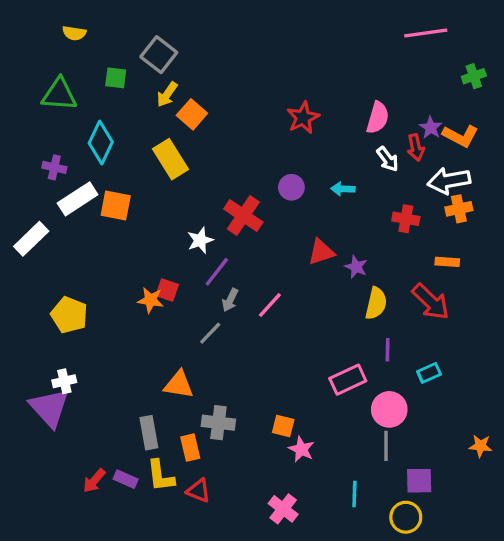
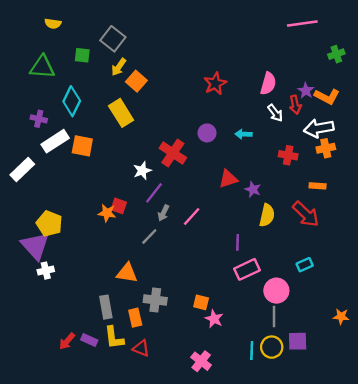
purple line: (388, 350) -> (238, 242), moved
purple triangle: (49, 408) -> (35, 246), moved
yellow circle: (406, 517) -> (272, 347), moved

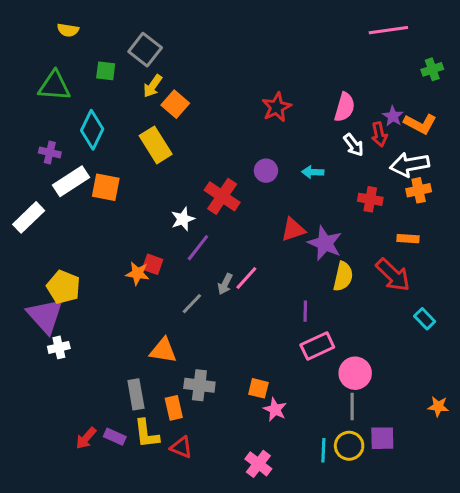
purple star: (253, 189) -> (325, 243), size x1.6
gray arrow: (163, 213) -> (225, 284), moved
cyan rectangle: (305, 265) -> (425, 319), moved, turned 70

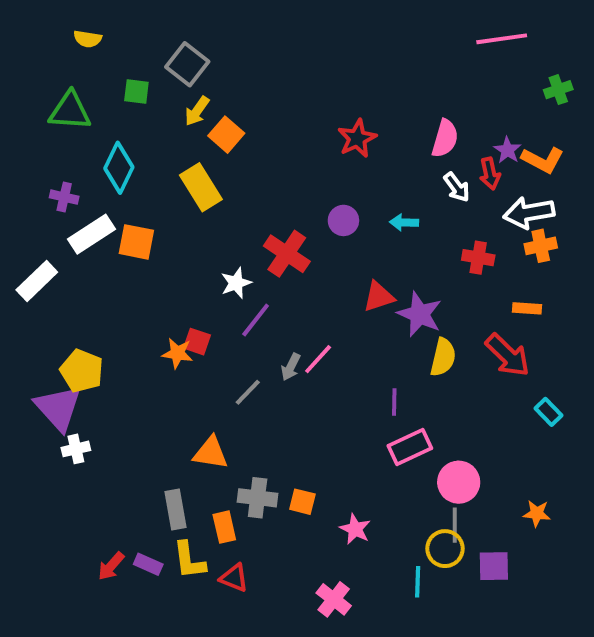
orange square: (258, 388) -> (302, 502), moved
orange star: (438, 406) -> (537, 513), moved
yellow circle: (349, 446) -> (445, 549), moved

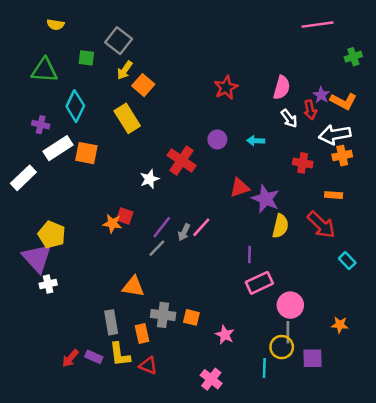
purple line: (256, 320) -> (162, 227), moved

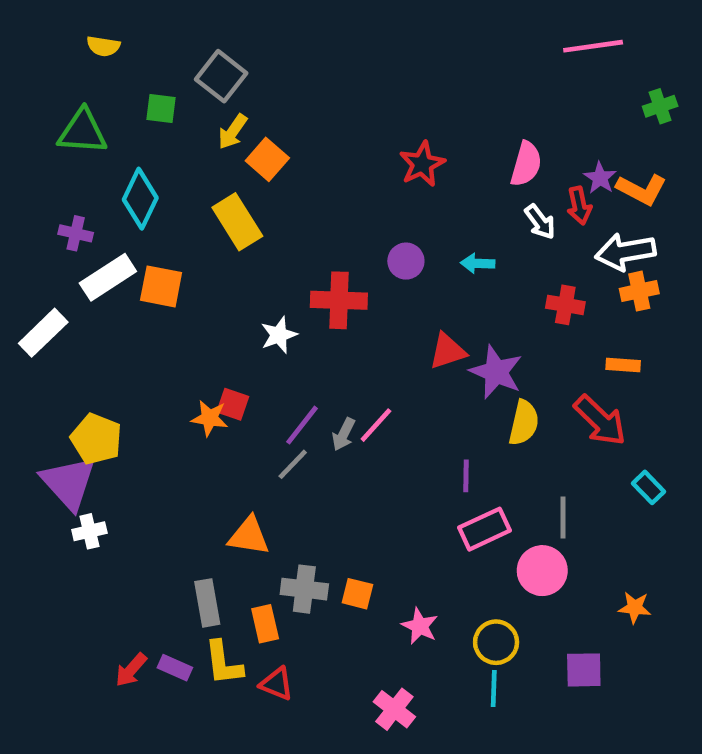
red cross: (182, 160) -> (339, 300), turned -32
gray line: (288, 332) -> (563, 517), moved
yellow circle: (282, 347) -> (496, 642), moved

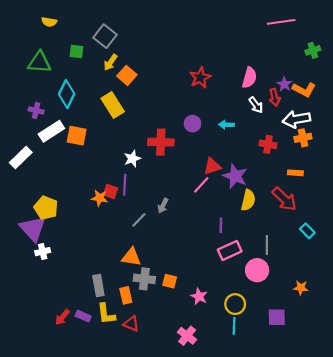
purple line: (302, 425) -> (125, 185), moved, turned -35
pink line: (376, 425) -> (201, 185), moved
orange triangle: (249, 536) -> (131, 257), moved

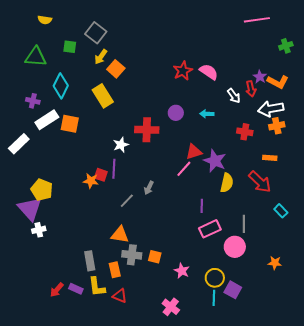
pink semicircle: (249, 78) -> (209, 72), moved, turned -72
purple square: (277, 317) -> (233, 290), moved, turned 30

